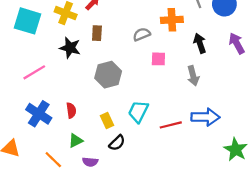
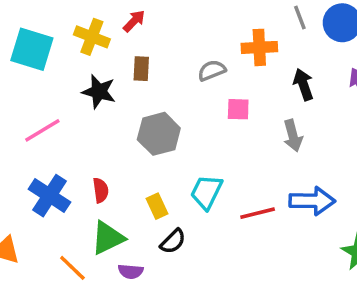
green triangle: (76, 141) -> (108, 238), size x1.5

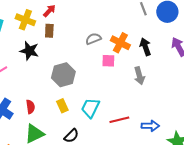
orange cross: (259, 47) -> (120, 43), moved, turned 30
brown rectangle: (141, 69) -> (49, 31), moved
blue arrow: (312, 201) -> (150, 126), moved, size x0.7
yellow rectangle: (157, 206) -> (62, 106), moved

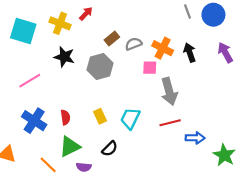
brown rectangle: (49, 31) -> (112, 38), moved, turned 48
gray hexagon: (63, 75) -> (100, 67), moved
gray arrow: (139, 76) -> (169, 91), moved, size x1.4
red line: (119, 120) -> (170, 123), moved

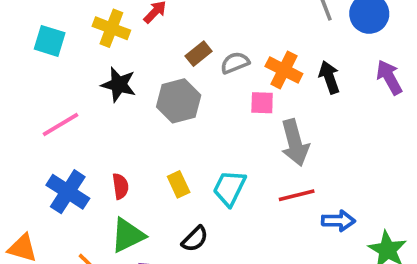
cyan square: (23, 31) -> (50, 41), size x0.7

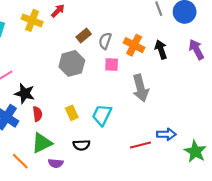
gray semicircle: (235, 63) -> (105, 41), turned -49
black star: (119, 85) -> (25, 93), moved
pink square: (262, 103) -> (112, 64), moved
red line: (297, 195) -> (141, 145), moved
black semicircle: (195, 239) -> (81, 145), turned 42

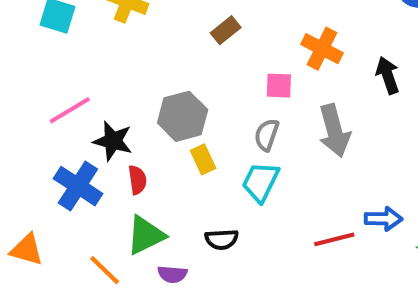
gray semicircle: (105, 41) -> (267, 135), moved
black arrow: (161, 49) -> (388, 75), moved
gray hexagon: (72, 63) -> (183, 116), moved
yellow rectangle: (72, 113) -> (203, 159), moved

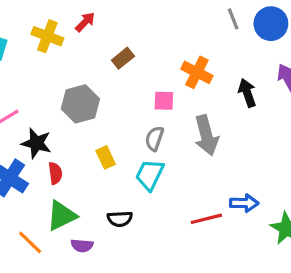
gray hexagon: (183, 116) -> (80, 104), moved

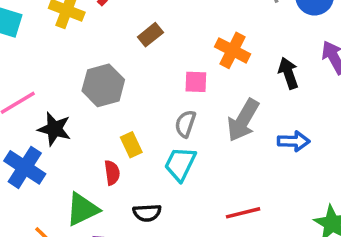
gray arrow: (206, 135) -> (243, 120), turned 45
red semicircle: (55, 173) -> (112, 173), moved
blue arrow: (244, 203) -> (294, 141), moved

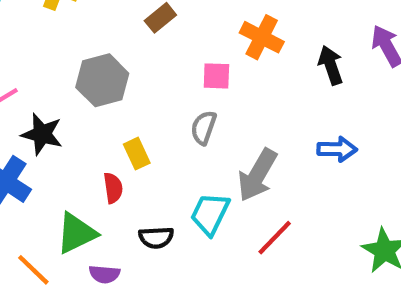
gray arrow: (243, 120) -> (257, 175), moved
cyan trapezoid: (180, 164) -> (210, 214), moved
red line: (243, 213) -> (275, 238), turned -32

